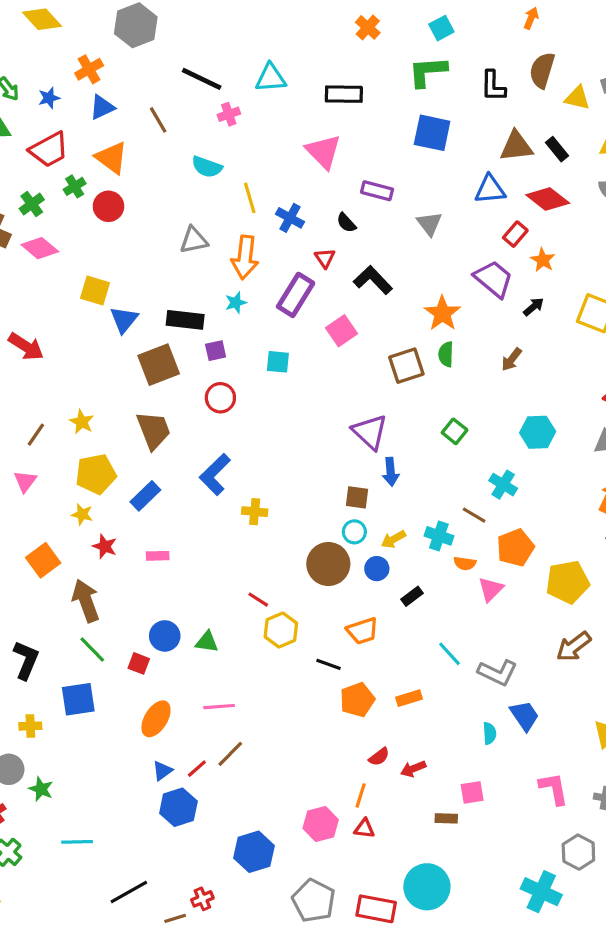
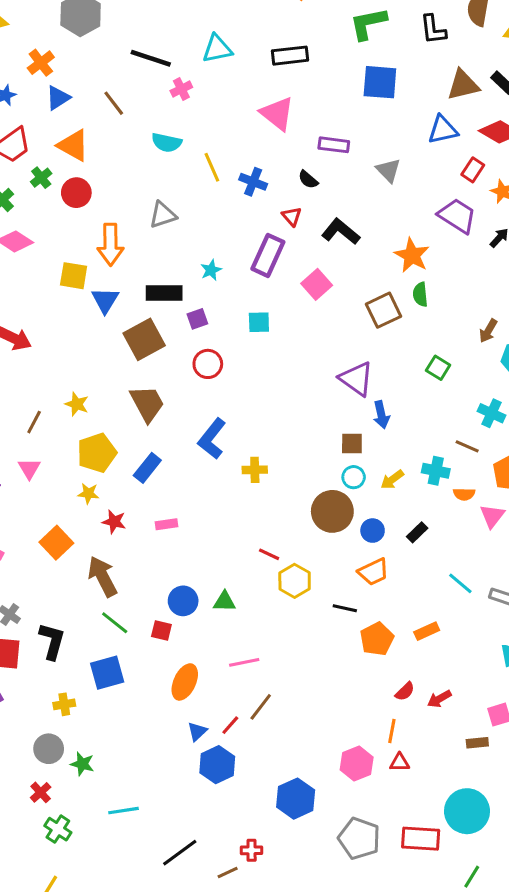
orange arrow: (245, 257) -> (110, 245), moved
brown arrow: (512, 359) -> (488, 331), moved
blue circle: (377, 569) -> (373, 531), moved
red cross: (202, 899) -> (252, 850), turned 30

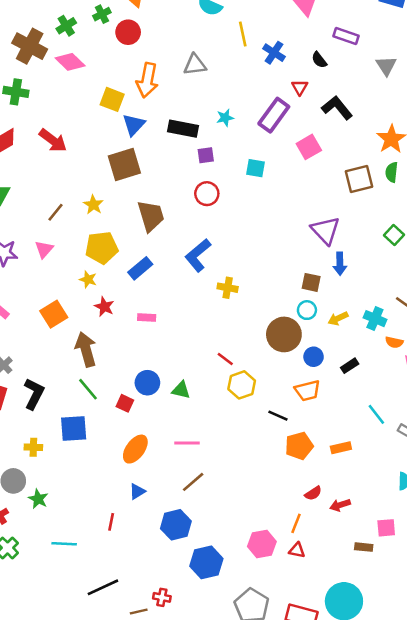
brown square: (144, 339) -> (124, 165), moved
red line: (230, 725) -> (111, 522), moved, turned -42
blue hexagon: (217, 765) -> (176, 525), moved

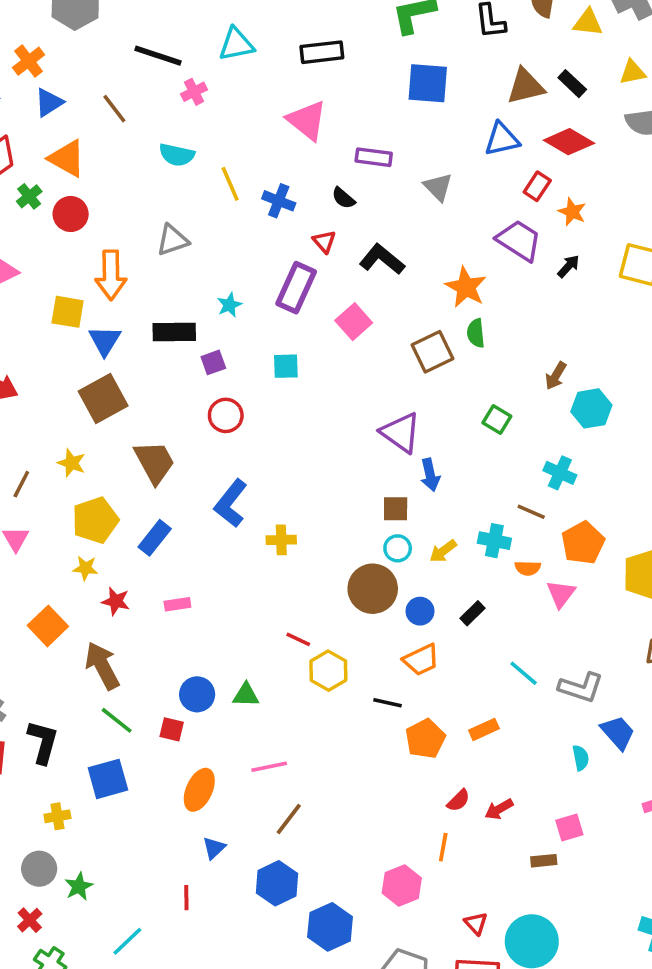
green star: (38, 499) -> (79, 886), turned 30
cyan line: (64, 544) -> (127, 941), turned -35
red triangle: (297, 550) -> (476, 923), moved, turned 48

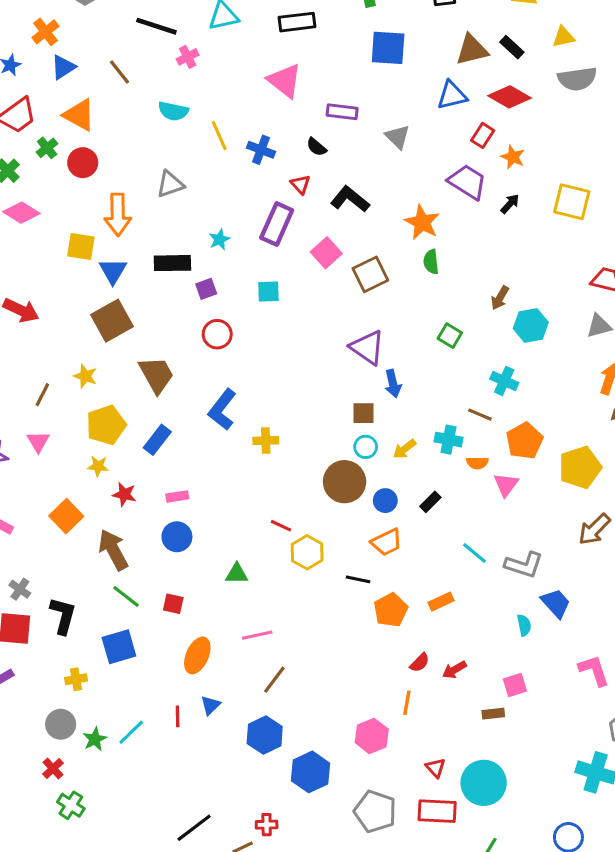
brown square: (432, 352) -> (370, 274), moved
blue circle: (197, 694) -> (177, 537), moved
red line: (186, 898) -> (178, 716), moved
cyan line: (127, 941) -> (131, 732), moved

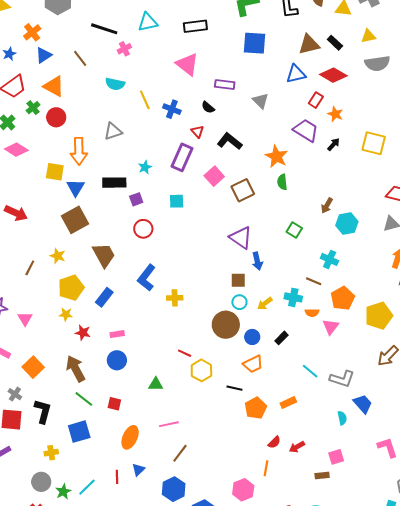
pink triangle: (38, 442) -> (25, 319), moved
orange square: (66, 516) -> (33, 367), moved

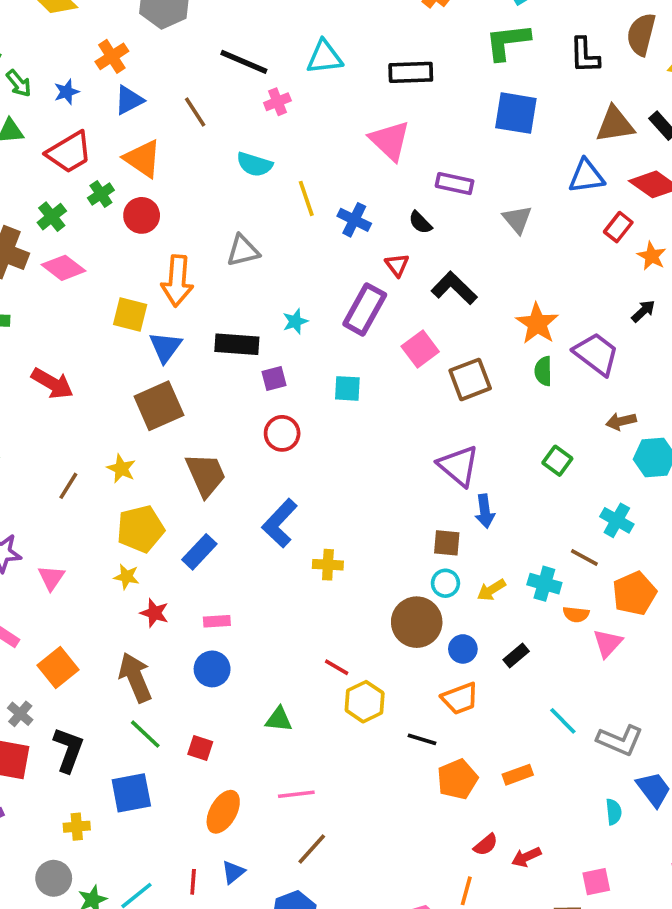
purple trapezoid: (306, 130) -> (596, 354), moved
brown arrow: (327, 205) -> (621, 421), turned 42

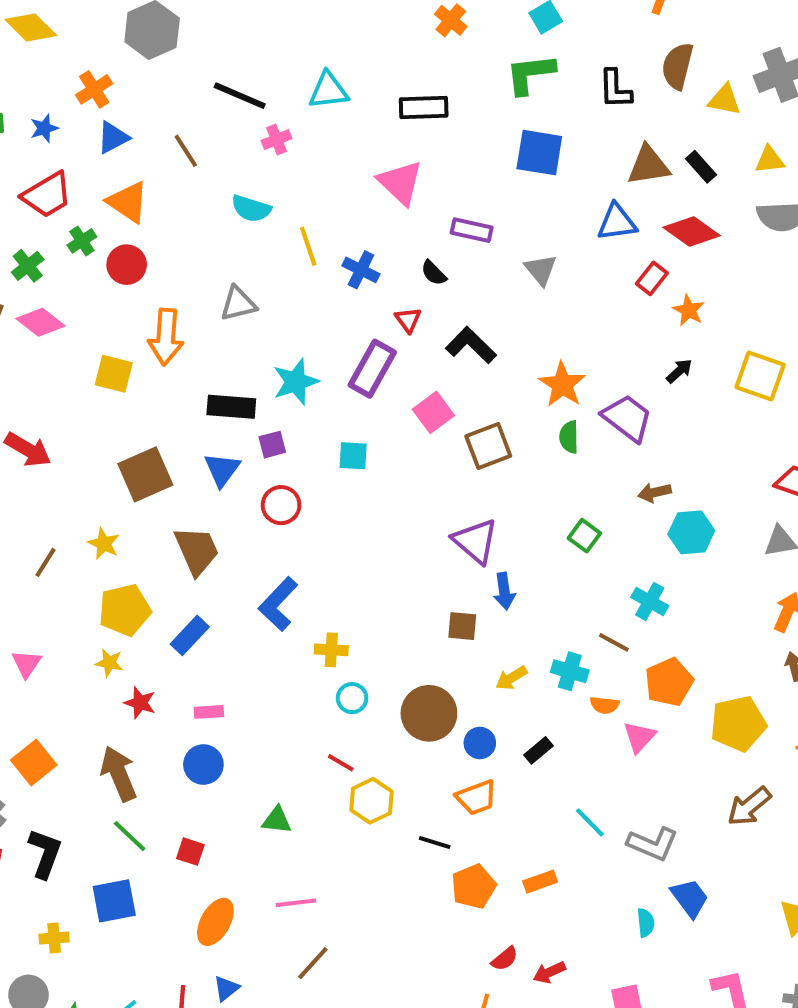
cyan star: (295, 321) -> (296, 382), size x1.6
blue triangle: (165, 347) -> (222, 469), moved
cyan circle: (445, 583) -> (352, 698), moved

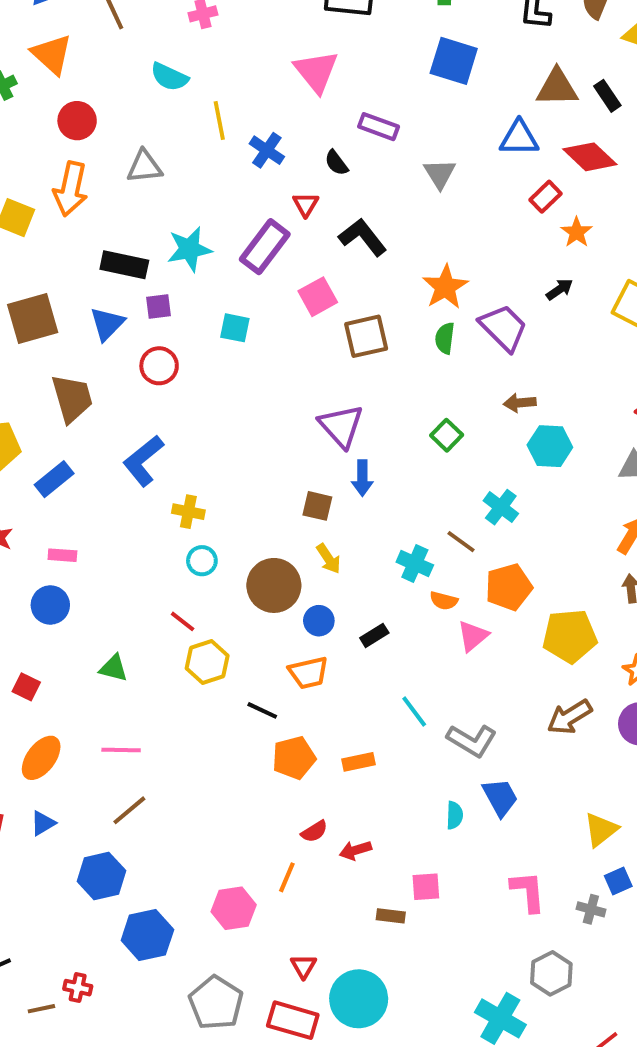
red circle: (127, 265) -> (77, 121), moved
yellow arrow: (511, 678) -> (329, 559), moved, turned -100

